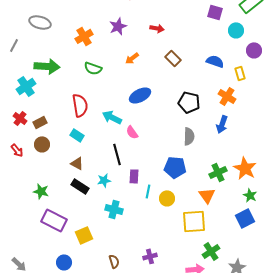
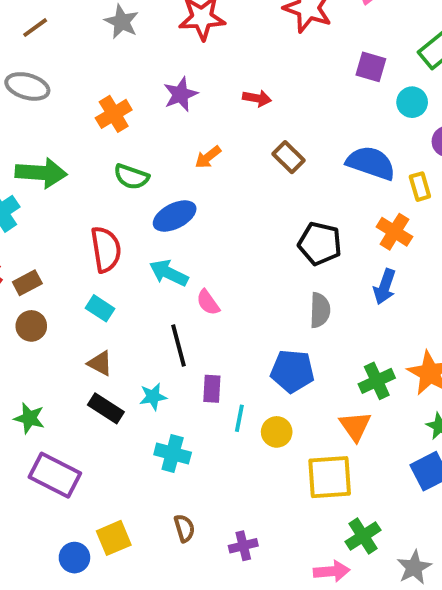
blue semicircle: (215, 61) -> (371, 163), size x1.4
blue ellipse: (140, 95) -> (175, 216), moved
yellow square: (84, 235) -> (114, 538), moved
brown semicircle: (114, 261) -> (184, 528), moved

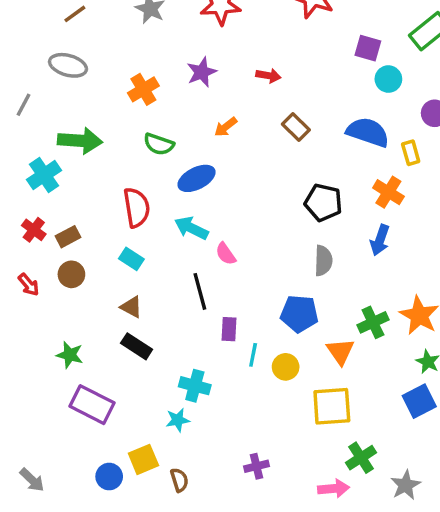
cyan circle: (412, 102) -> (388, 79), moved
cyan star: (153, 397) -> (178, 420), moved
orange triangle: (355, 426) -> (340, 351), moved
brown semicircle: (184, 528) -> (179, 480), moved

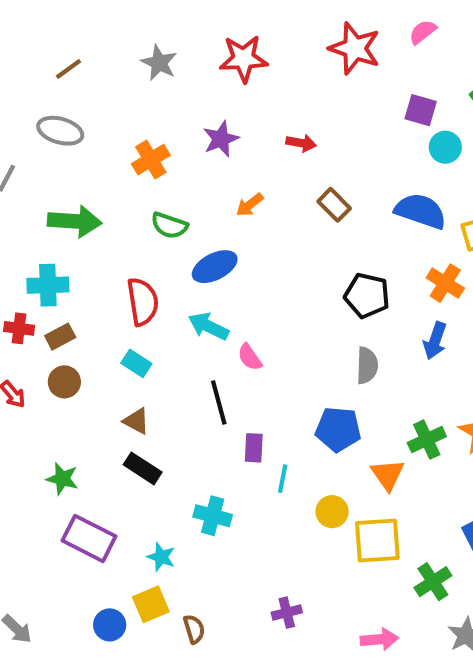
cyan cross: (44, 175) -> (48, 285), moved, turned 32
red cross: (34, 230) -> (19, 328), turned -30
yellow circle: (286, 367) -> (332, 512), moved
cyan star: (178, 420) -> (161, 557), moved, turned 30
green cross: (361, 458) -> (433, 582), moved

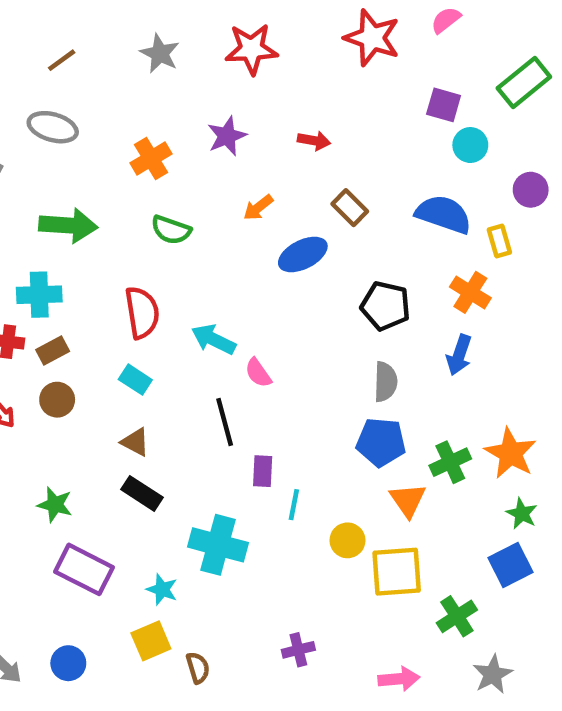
blue ellipse: (215, 267) -> (303, 254), moved
blue pentagon: (338, 429) -> (381, 442), moved
cyan cross: (213, 516) -> (218, 545), size x1.4
blue circle: (110, 625) -> (68, 663), moved

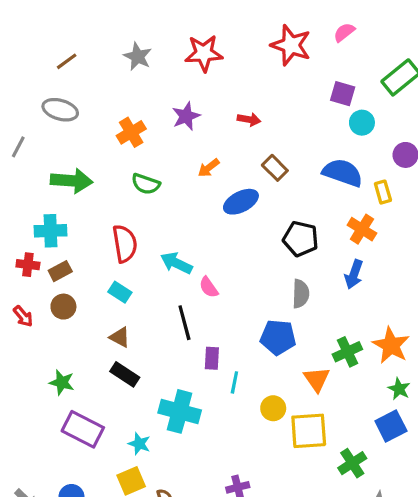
blue pentagon: (381, 442) -> (278, 337), moved

